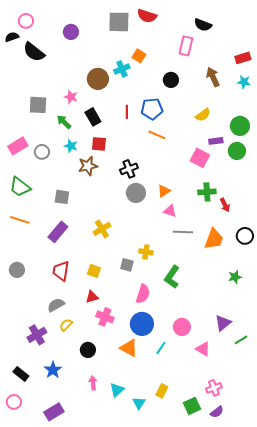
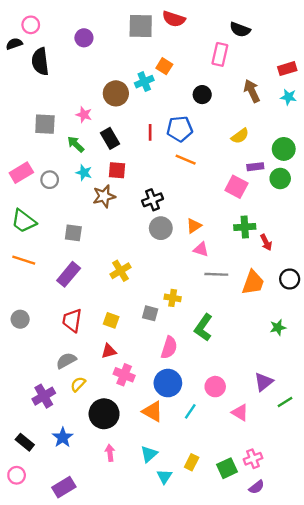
black semicircle: (34, 52) -> (40, 61), turned 45
black circle: (88, 350) -> (104, 414), size x1.6
cyan triangle: (117, 390) -> (149, 454), moved
green square: (192, 406) -> (227, 468), moved

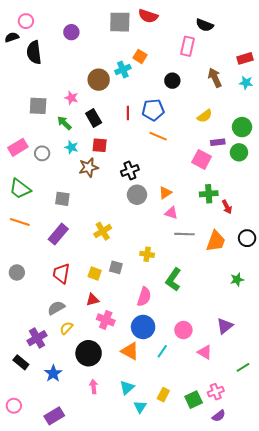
gray square: (150, 313) -> (116, 267), moved
green line: (285, 402) -> (243, 367), moved
black rectangle: (25, 442) -> (21, 362), moved

